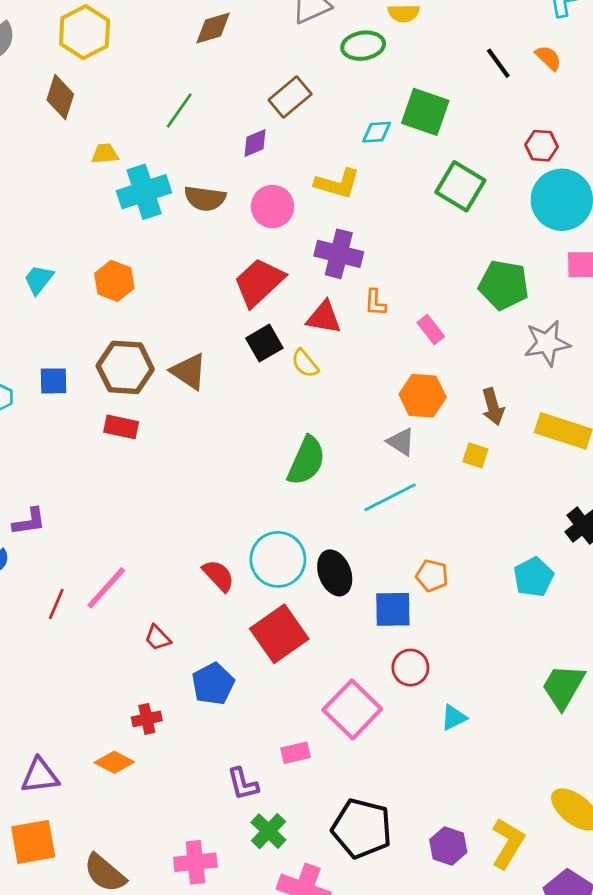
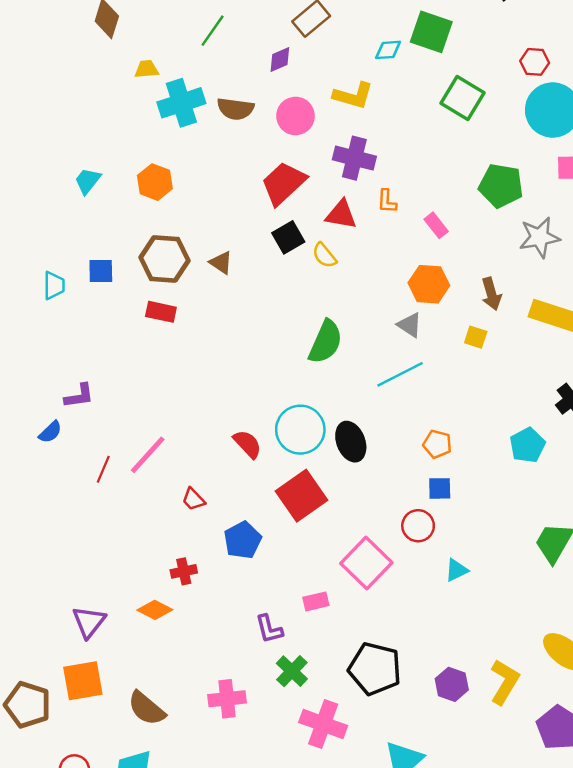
brown triangle: (189, 371) -> (221, 263), size x0.7
blue square: (393, 609) -> (440, 488), moved, size x0.7
purple triangle: (40, 776) -> (89, 622), turned -45

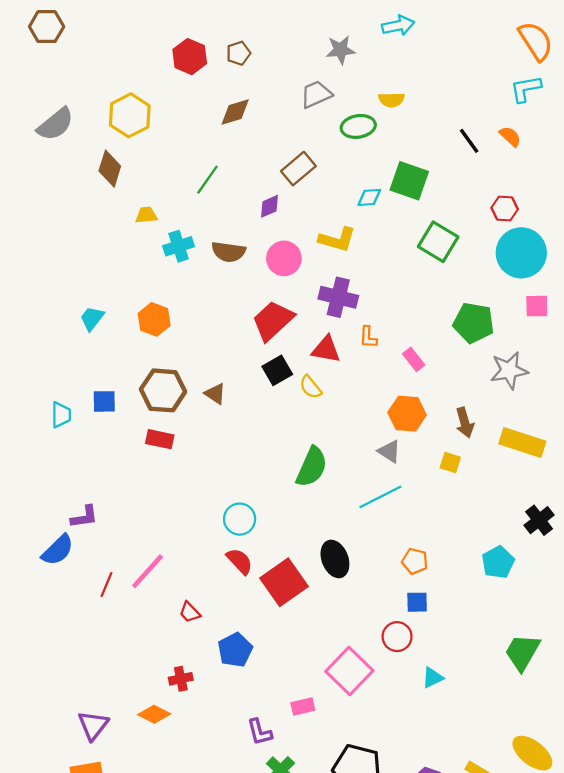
cyan cross: (181, 103) -> (179, 246), size x0.7
cyan circle: (300, 430) -> (240, 519), moved, size x0.7
blue semicircle: (50, 432) -> (58, 550), size x1.5
red square: (302, 496) -> (284, 582), moved

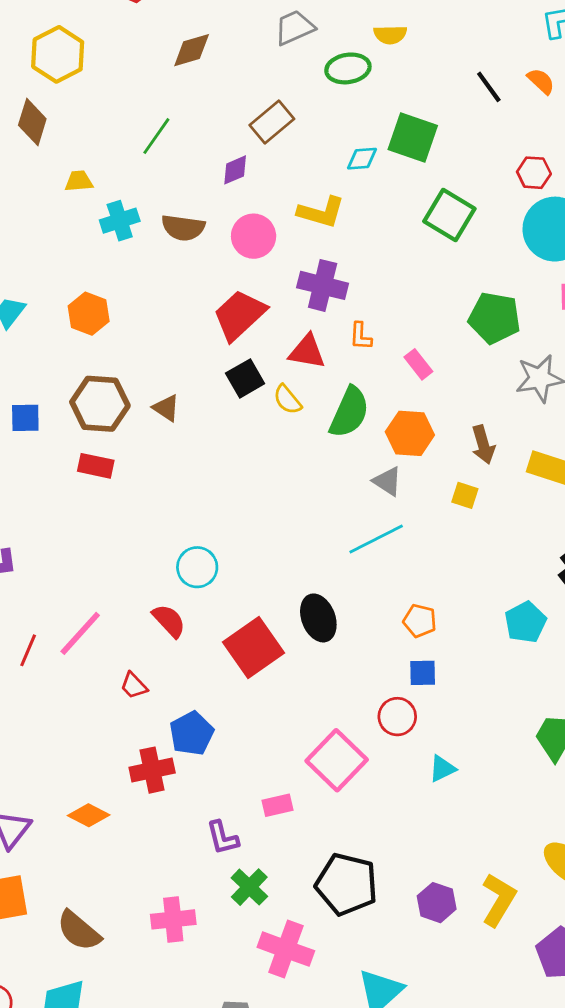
green semicircle: (312, 467) -> (349, 412), moved
red semicircle: (240, 561) -> (169, 621), moved
red cross: (181, 679) -> (152, 770), moved, size x1.4

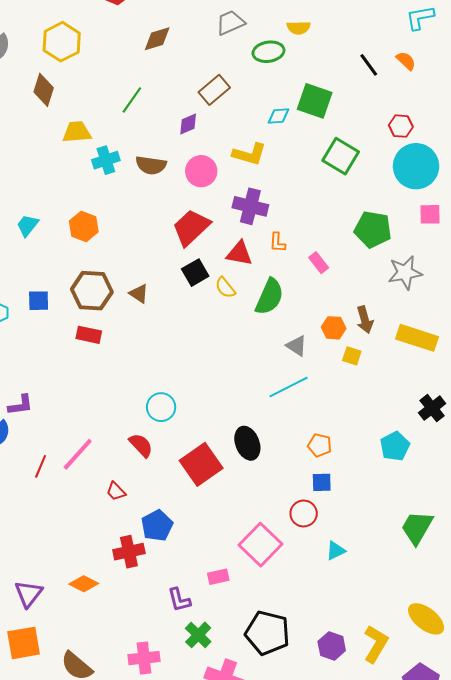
yellow trapezoid: (79, 181) -> (77, 132), size x1.4
orange hexagon: (410, 433) -> (334, 328), moved, size x0.7

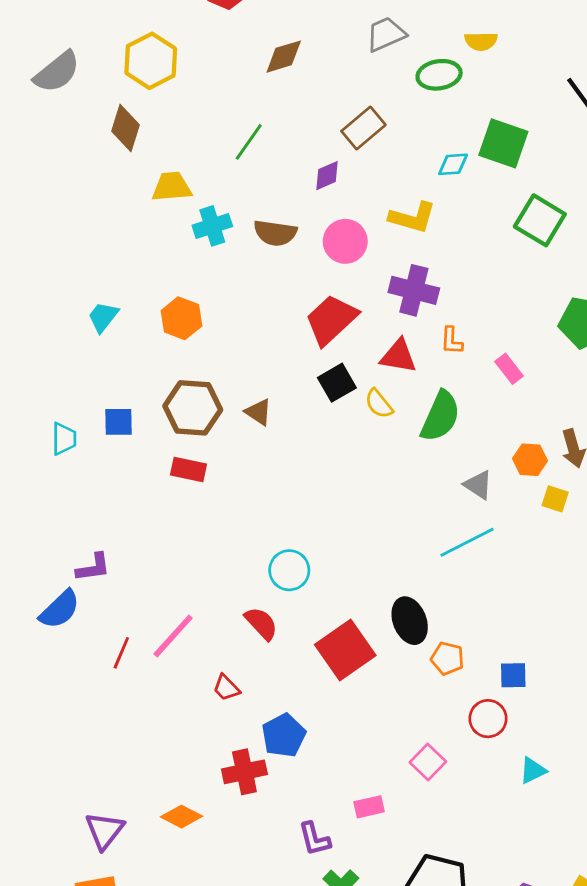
orange pentagon: (320, 445) -> (447, 658), moved
pink square: (260, 545) -> (428, 762), size x0.6

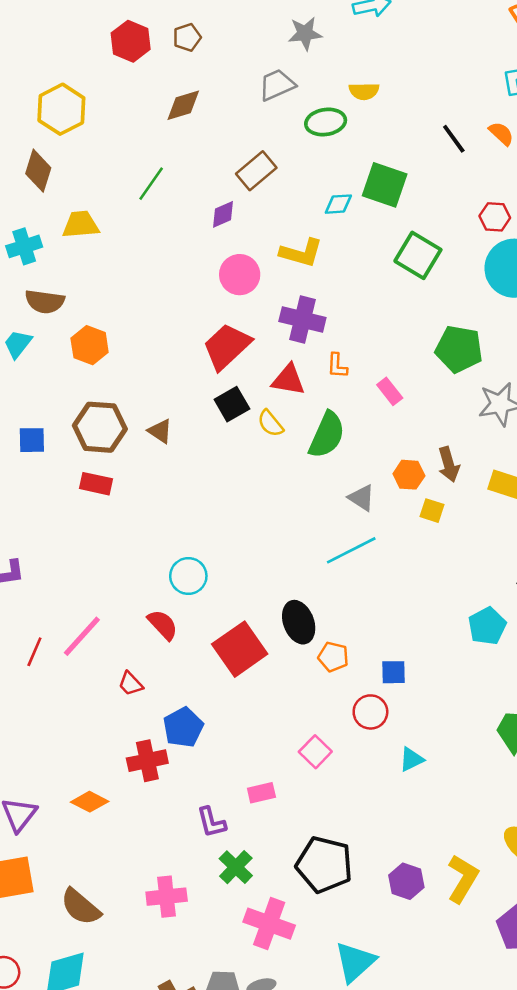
cyan cross: (212, 226) -> (24, 246), moved
brown semicircle: (275, 233) -> (45, 302), moved

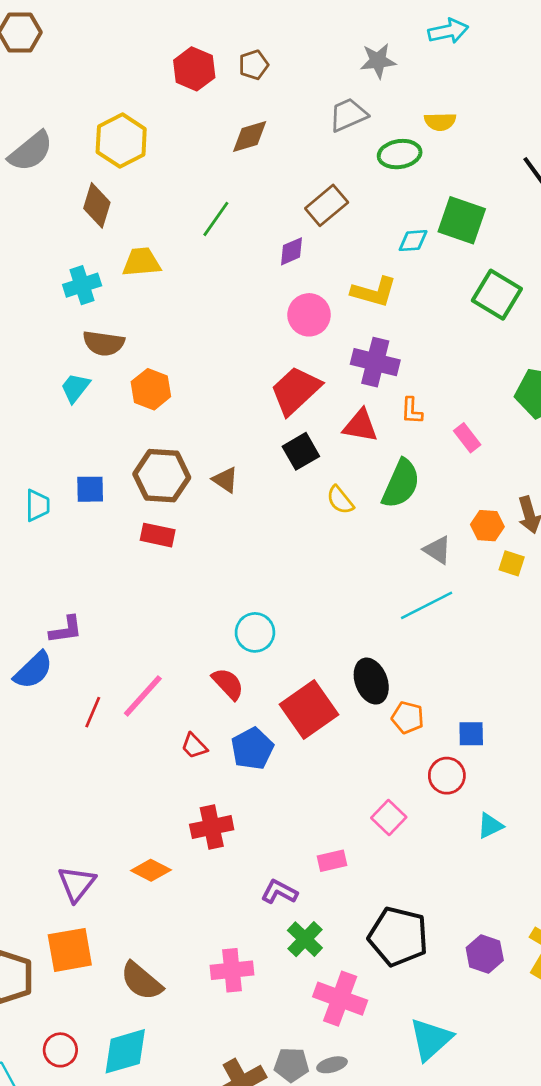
yellow semicircle: (270, 423) -> (340, 500), moved
blue pentagon: (183, 727) -> (252, 749), moved
purple L-shape: (211, 822) -> (279, 892), turned 132

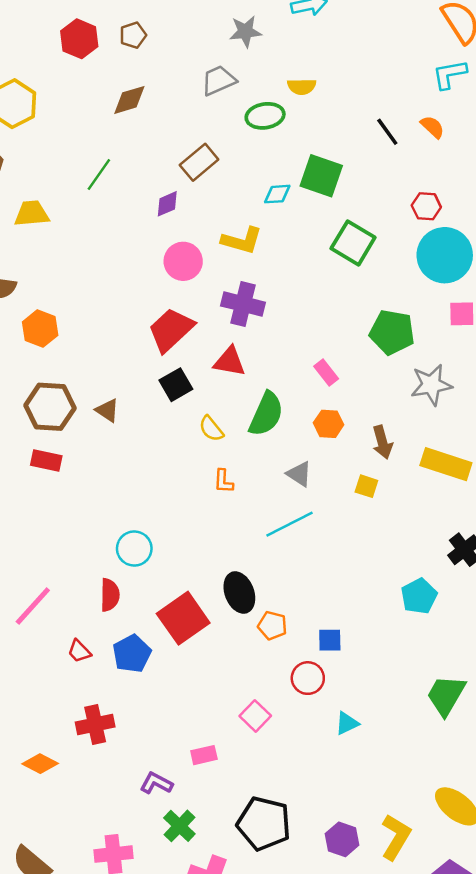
orange L-shape: (412, 411) -> (223, 481), moved
orange hexagon: (487, 526) -> (329, 424), moved
red semicircle: (228, 684) -> (110, 595), turned 44

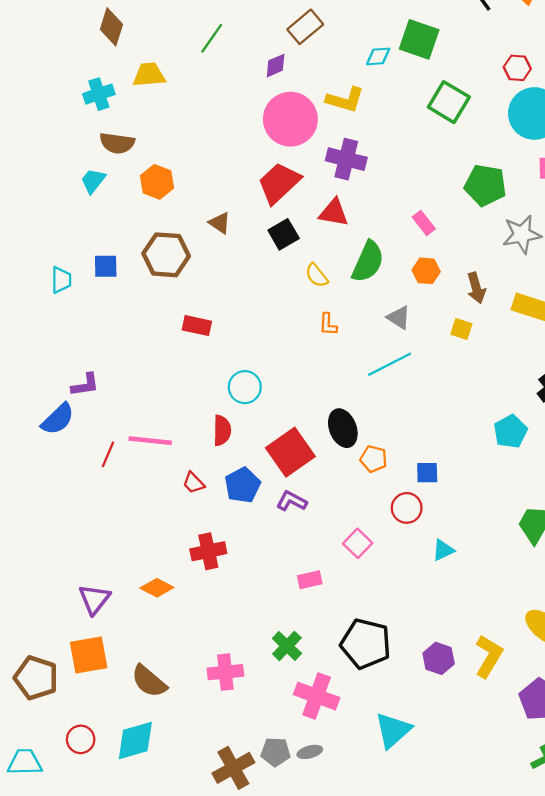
pink circle: (183, 261) -> (290, 119), size x1.5
brown triangle: (107, 410) -> (220, 223), moved
red rectangle: (46, 461) -> (197, 326), moved
pink line: (33, 606) -> (150, 441), turned 54
purple L-shape: (156, 783) -> (292, 501), moved

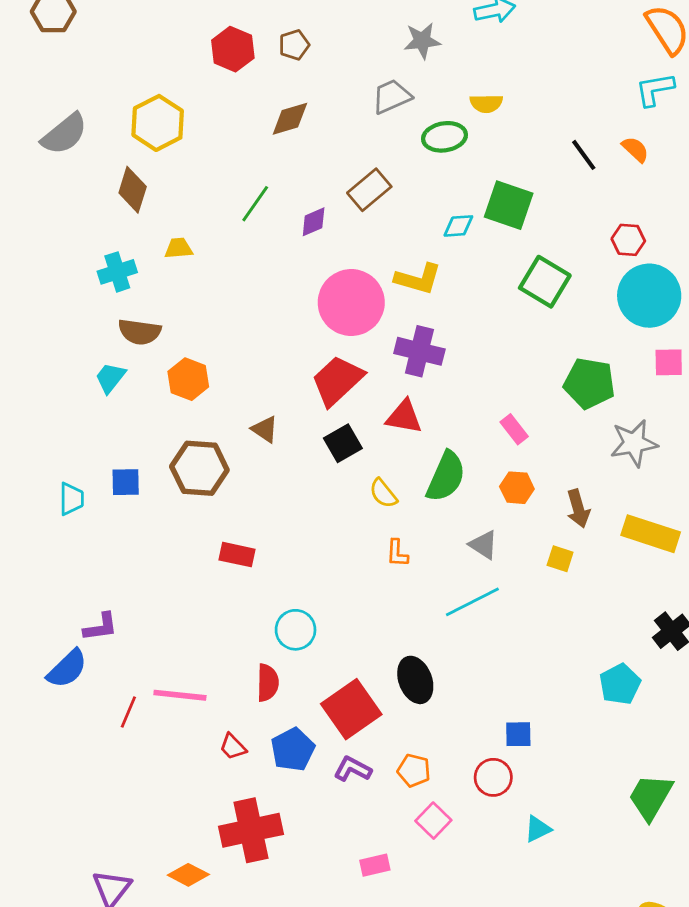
purple diamond: (276, 66) -> (314, 222), moved
yellow trapezoid: (149, 75) -> (179, 248), size x0.7
orange pentagon: (374, 459) -> (414, 770), moved
red cross: (208, 551) -> (251, 830), size x1.4

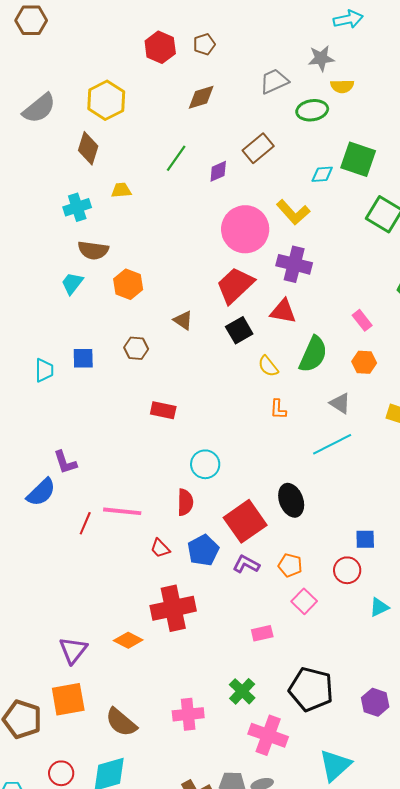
gray star: (422, 41) -> (321, 58), moved
yellow L-shape: (418, 279) -> (293, 212), turned 32
brown hexagon: (199, 468) -> (136, 348), size x0.6
purple L-shape: (101, 627) -> (65, 462), turned 80

